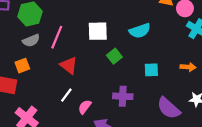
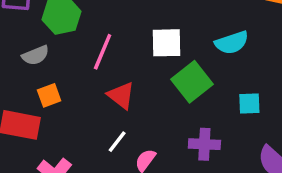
gray semicircle: (31, 41) -> (36, 55), moved
green square: (114, 56) -> (192, 82), size x1.6

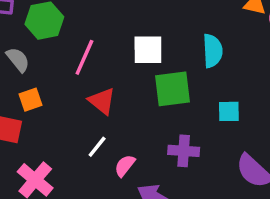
cyan semicircle: (232, 43) -> (213, 51), turned -76
gray semicircle: (36, 55) -> (18, 60), turned -108
green square: (192, 82) -> (173, 89), turned 30

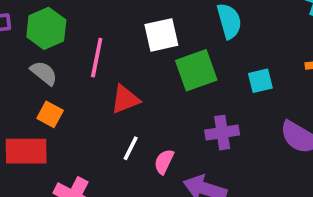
gray semicircle: (18, 60) -> (44, 73), moved
orange square: (30, 100) -> (50, 114), turned -30
red triangle: (102, 101) -> (125, 99), turned -48

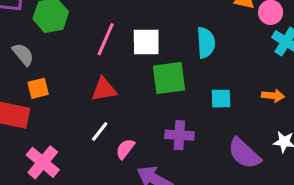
pink line: (97, 58) -> (106, 39), moved
gray semicircle: (44, 73) -> (23, 54), moved
orange square: (50, 114) -> (38, 88), turned 35

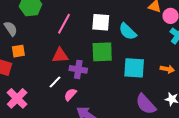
white square: (146, 42) -> (101, 22), moved
cyan semicircle: (206, 43) -> (128, 32), turned 132
cyan square: (221, 99) -> (134, 68), size x1.6
purple cross: (179, 135) -> (78, 69), moved

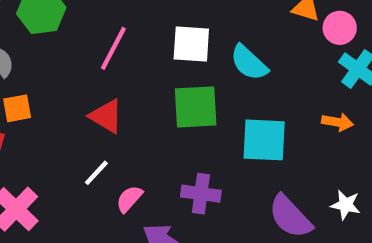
red triangle: (60, 55) -> (106, 116), turned 36
purple cross: (78, 69) -> (201, 194), moved
orange arrow: (167, 69) -> (338, 122), moved

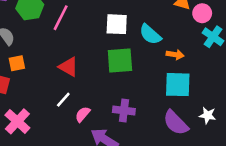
pink line: (113, 48) -> (61, 18), moved
orange arrow: (338, 122) -> (175, 55), moved
cyan square: (264, 140) -> (178, 85), moved

